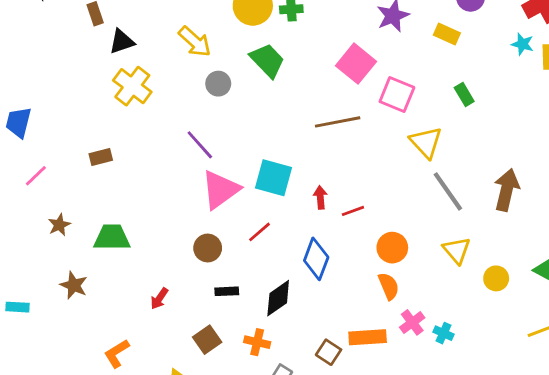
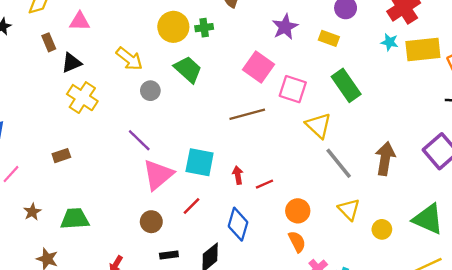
green rectangle: (464, 94) -> (346, 85), size x1.8

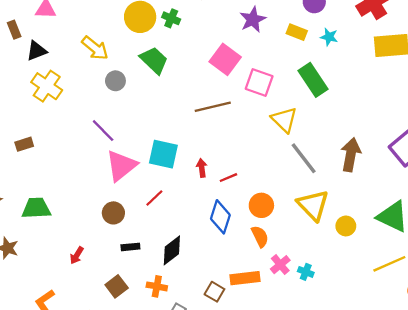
green cross: (204, 28) -> (171, 18), turned 30
cyan star: (389, 42) -> (329, 37), moved
yellow triangle: (349, 209) -> (313, 205), size x1.4
blue diamond: (238, 224) -> (220, 217), moved

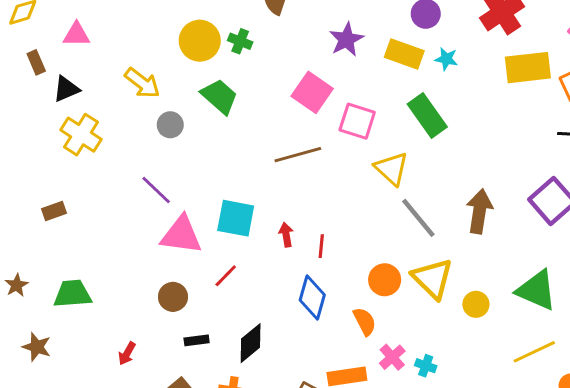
yellow rectangle: (297, 32) -> (404, 54), size x1.4
pink triangle: (121, 166) -> (181, 235), turned 48
red line: (228, 178) -> (321, 246), turned -60
orange circle: (261, 205) -> (385, 280), moved

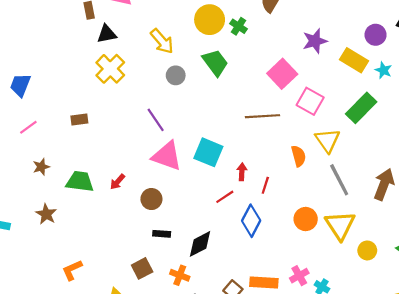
green rectangle: (427, 116) -> (361, 108), turned 68
red line: (226, 276) -> (225, 197), moved
orange semicircle: (365, 321) -> (299, 156), moved
red arrow: (127, 353) -> (118, 182), moved

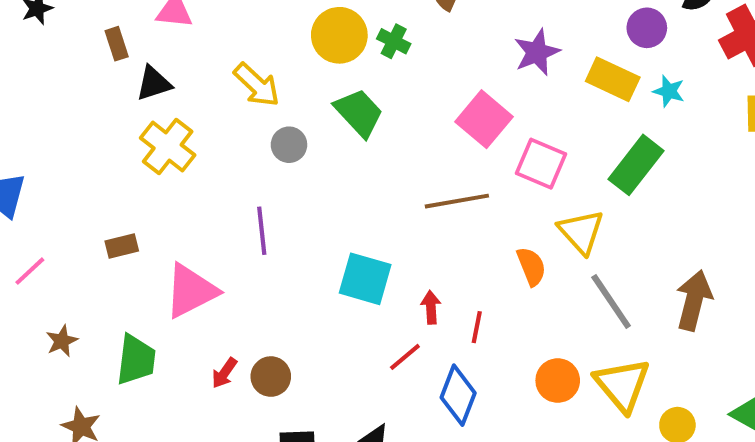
purple line: (156, 120) -> (262, 231), turned 35
pink triangle: (167, 156) -> (191, 291), moved, turned -40
green trapezoid: (80, 182) -> (136, 360), turned 96
red arrow: (118, 182) -> (224, 373), moved

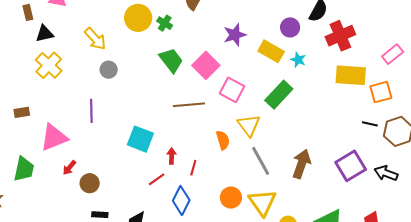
green trapezoid: (359, 113) -> (171, 60), moved
red arrow: (224, 373) -> (69, 168), moved

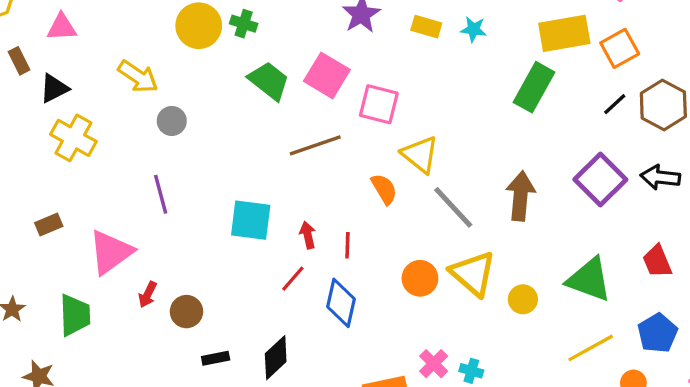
yellow rectangle: (271, 51) -> (426, 27), size x0.7
green rectangle: (279, 95) -> (534, 87), moved
black line: (370, 124) -> (615, 104), turned -42

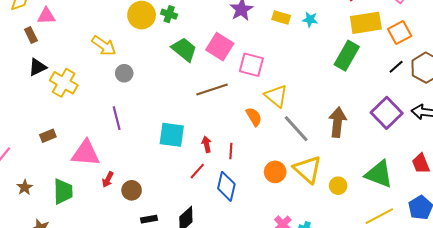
pink triangle: (62, 27) -> (46, 16), moved
black triangle: (54, 88) -> (37, 67), moved
pink triangle: (111, 252) -> (86, 153), turned 40

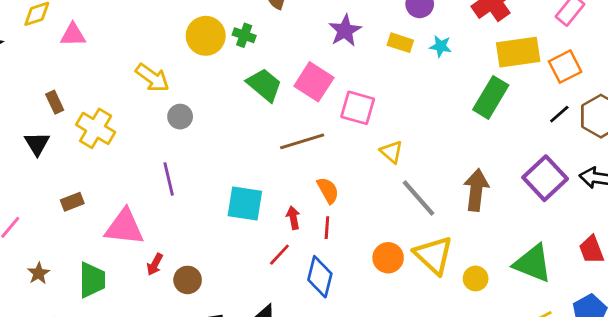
brown rectangle: (31, 35) -> (55, 102), moved
black triangle: (37, 67) -> (37, 144), moved, turned -36
yellow triangle: (276, 96) -> (392, 152), size x0.7
orange semicircle: (254, 117) -> (328, 190), moved

